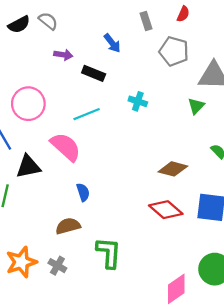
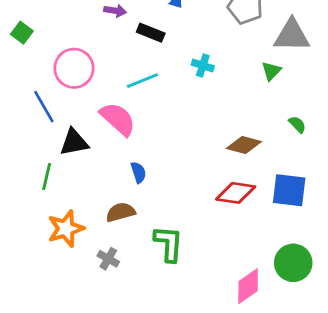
red diamond: (166, 210) -> (236, 193), turned -32
orange star: (21, 262) -> (66, 229), moved

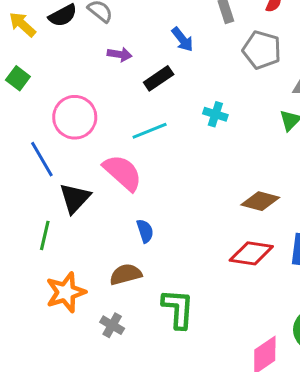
black rectangle: (151, 33) -> (159, 78), turned -56
black triangle: (74, 142) -> (75, 198), turned -36

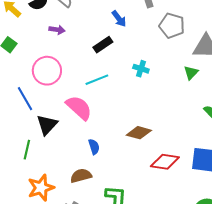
purple arrow: (120, 54) -> (57, 30), moved
brown diamond: (260, 201) -> (139, 133), moved

